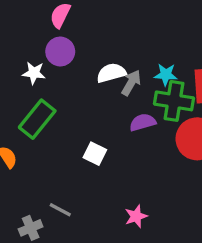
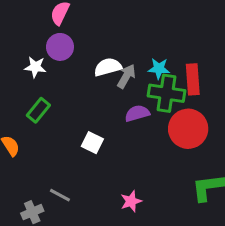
green rectangle: (37, 119) -> (38, 110), size x0.7

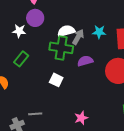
green cross: (166, 93) -> (61, 48), moved
gray line: (60, 195) -> (35, 114), turned -32

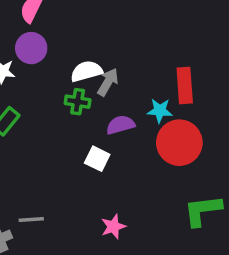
cyan star: (99, 32) -> (160, 111), moved
green cross: (61, 48) -> (78, 102), size x0.6
white square: (56, 80) -> (97, 159), moved

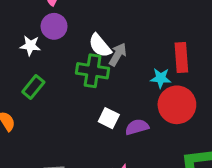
white semicircle: (87, 71) -> (100, 46), turned -115
green cross: (78, 102) -> (93, 71), size x1.5
purple semicircle: (120, 125) -> (137, 127), moved

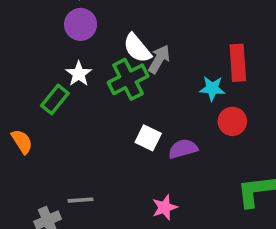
white star: (30, 46) -> (79, 74), moved, turned 30
green cross: (93, 71) -> (128, 79), turned -36
red circle: (177, 105) -> (232, 121), size x0.6

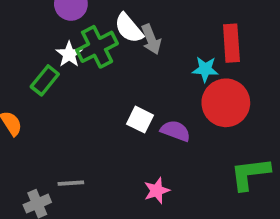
gray arrow: (159, 59) -> (151, 39), turned 128
green cross: (128, 79) -> (97, 47), moved
red circle: (232, 121) -> (226, 103), size x1.6
purple semicircle: (183, 149) -> (175, 131), turned 36

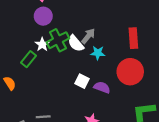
white semicircle: (129, 28) -> (76, 43), moved
gray arrow: (151, 39) -> (88, 36), turned -119
cyan star: (205, 69) -> (98, 53), moved

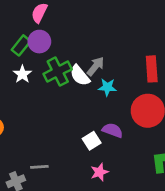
white star: (42, 44) -> (22, 74), moved
green rectangle: (29, 59) -> (21, 45), moved
white square: (82, 81) -> (92, 141), moved, turned 32

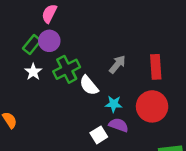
gray arrow: (96, 66) -> (117, 64), moved
white semicircle: (80, 75) -> (89, 85), moved
cyan star: (107, 87) -> (114, 104), moved

